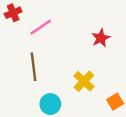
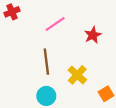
pink line: (41, 27) -> (55, 24), moved
brown line: (33, 67) -> (46, 62), moved

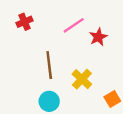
red cross: (12, 12) -> (25, 22), moved
pink line: (55, 24) -> (74, 25), moved

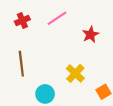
pink line: (74, 25) -> (57, 18), moved
brown line: (49, 65) -> (21, 64), moved

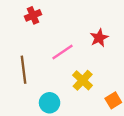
pink line: (57, 18) -> (63, 52), moved
red cross: (22, 20) -> (33, 15), moved

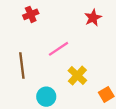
red star: (99, 38) -> (93, 18), moved

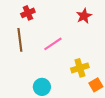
brown line: (22, 66) -> (20, 40), moved
yellow cross: (77, 76) -> (80, 68), moved, turned 30

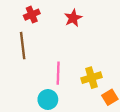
red star: (84, 16) -> (73, 18), moved
pink line: (53, 44) -> (58, 73), moved, turned -54

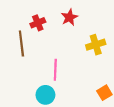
red cross: (32, 15) -> (38, 23), moved
yellow cross: (92, 78) -> (96, 45), moved

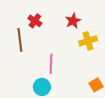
red star: (69, 17) -> (73, 21), moved
red cross: (38, 23) -> (35, 21), turned -32

